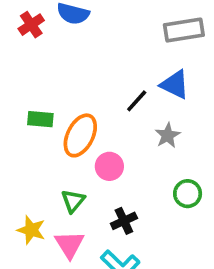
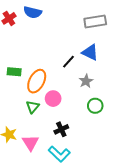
green circle: (188, 194) -> (95, 106), moved
green triangle: (73, 201) -> (33, 107), moved

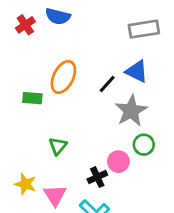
orange ellipse: (37, 81) -> (63, 77), moved
gray star: (86, 81) -> (131, 111), size x1.6
pink circle: (53, 99) -> (118, 162), moved

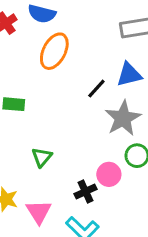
blue triangle: (137, 71) -> (129, 75), turned -40
orange ellipse: (63, 77) -> (54, 51), moved

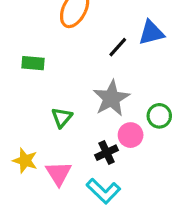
gray star: (123, 118) -> (111, 98), moved

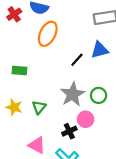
green circle: (159, 116) -> (99, 95), moved
yellow star: (25, 161) -> (14, 107), moved
pink triangle: (59, 173) -> (37, 145), turned -30

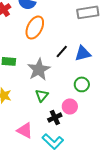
blue triangle: (100, 50) -> (83, 53), moved
gray star: (73, 94) -> (39, 69), moved
green triangle: (39, 107) -> (42, 95), moved

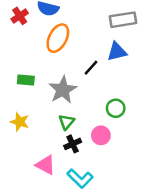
blue triangle: (83, 53) -> (117, 52), moved
black cross: (55, 117) -> (73, 144), moved

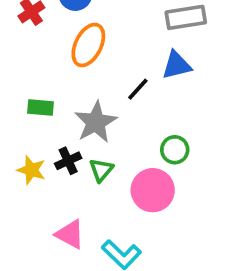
pink circle: (101, 135) -> (153, 190), size x1.5
black cross: (73, 144) -> (68, 161), moved

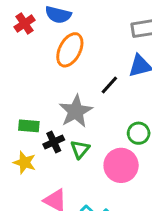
green rectangle: (41, 107) -> (29, 126), moved
yellow star: (31, 170) -> (25, 162), moved

